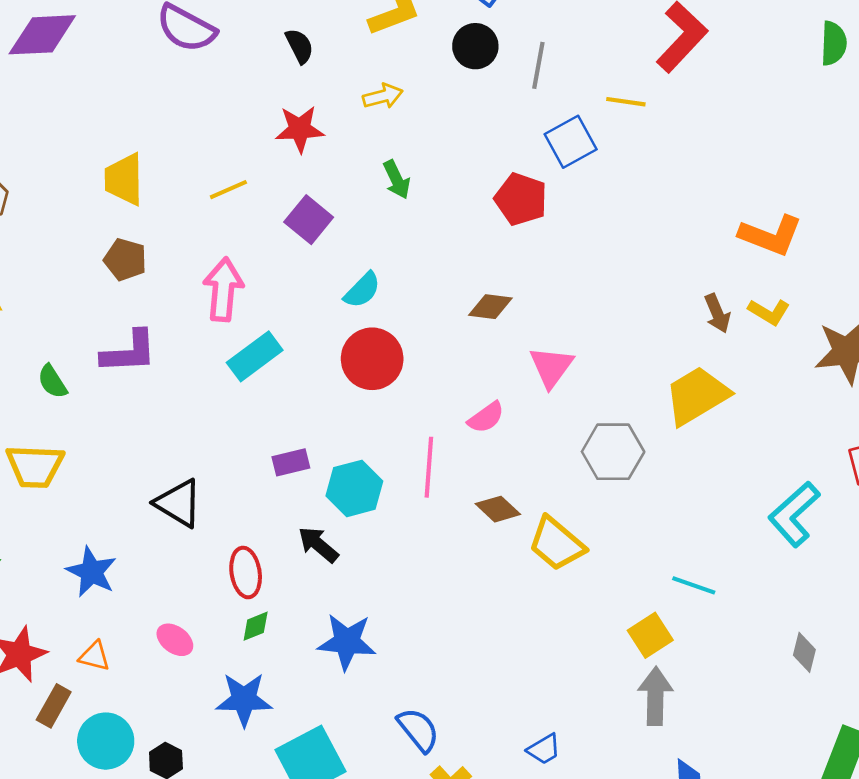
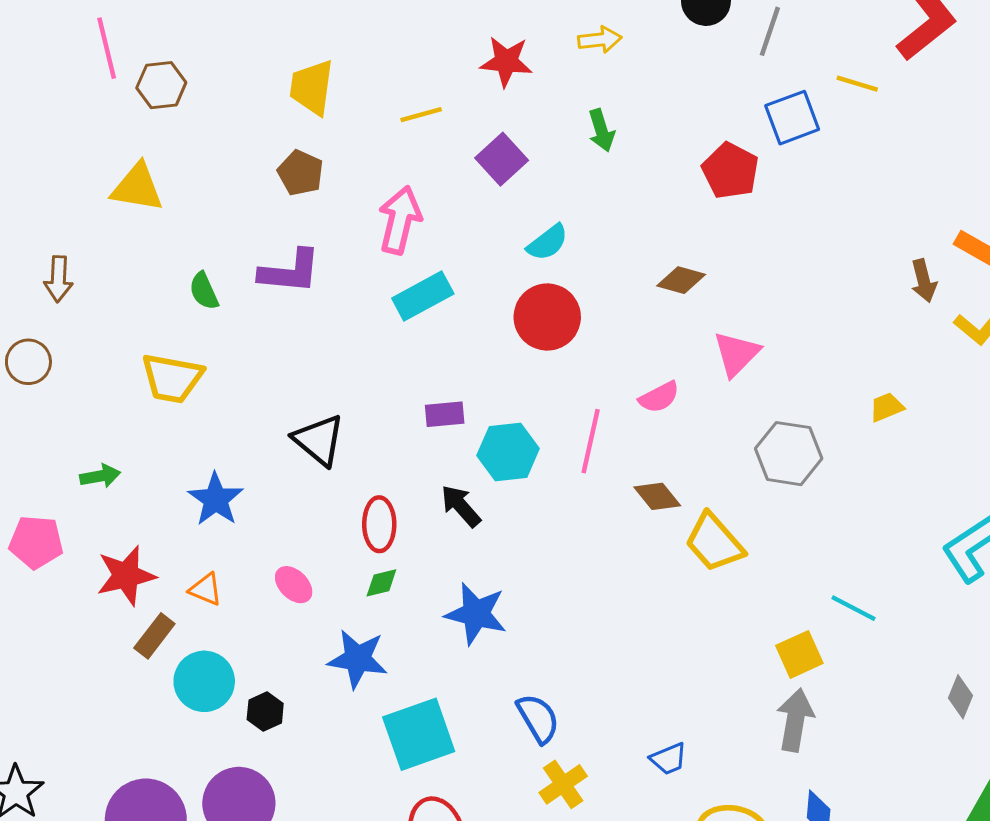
brown arrow: (717, 313) -> (924, 281), moved
yellow trapezoid: (697, 396) -> (887, 407), size x0.5

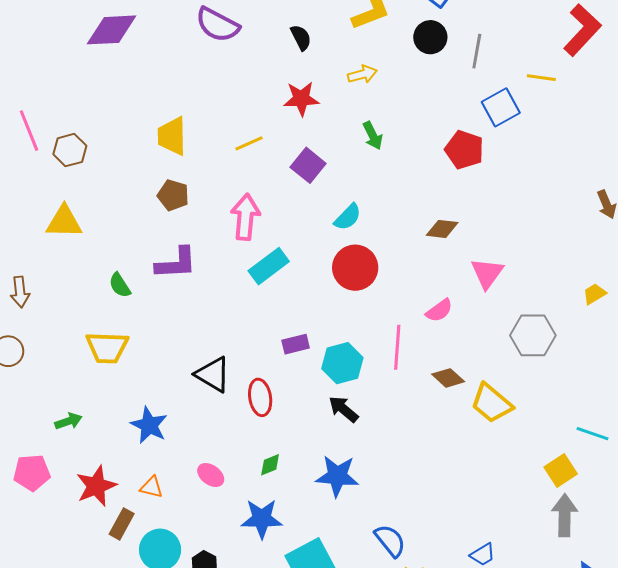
black arrow: (461, 506) -> (343, 409), moved
red ellipse: (379, 524) -> (260, 397), moved

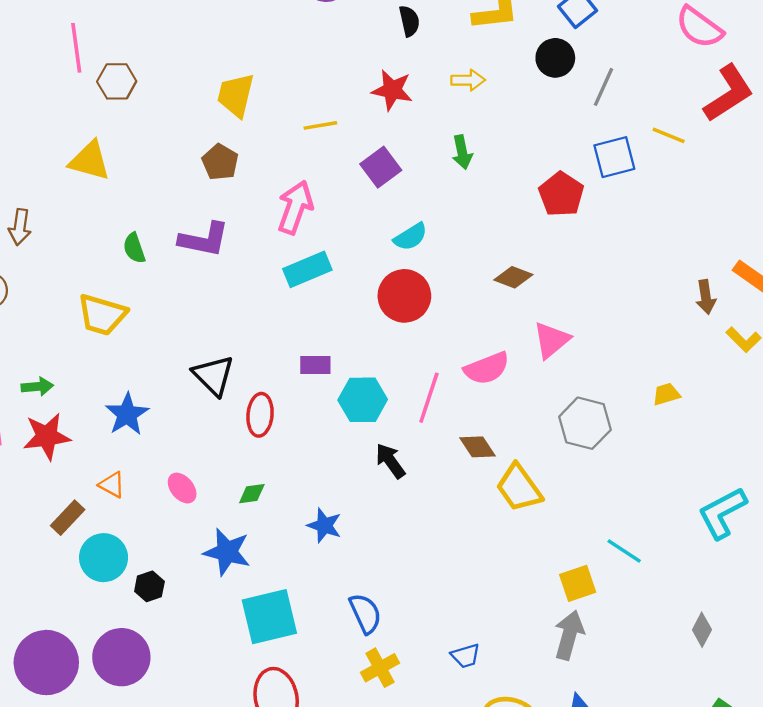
pink semicircle: (439, 310) -> (487, 368), size x1.4
black arrow: (343, 409) -> (390, 461), moved
blue star: (337, 476) -> (324, 525), size x0.7
red star: (96, 486) -> (47, 436), moved

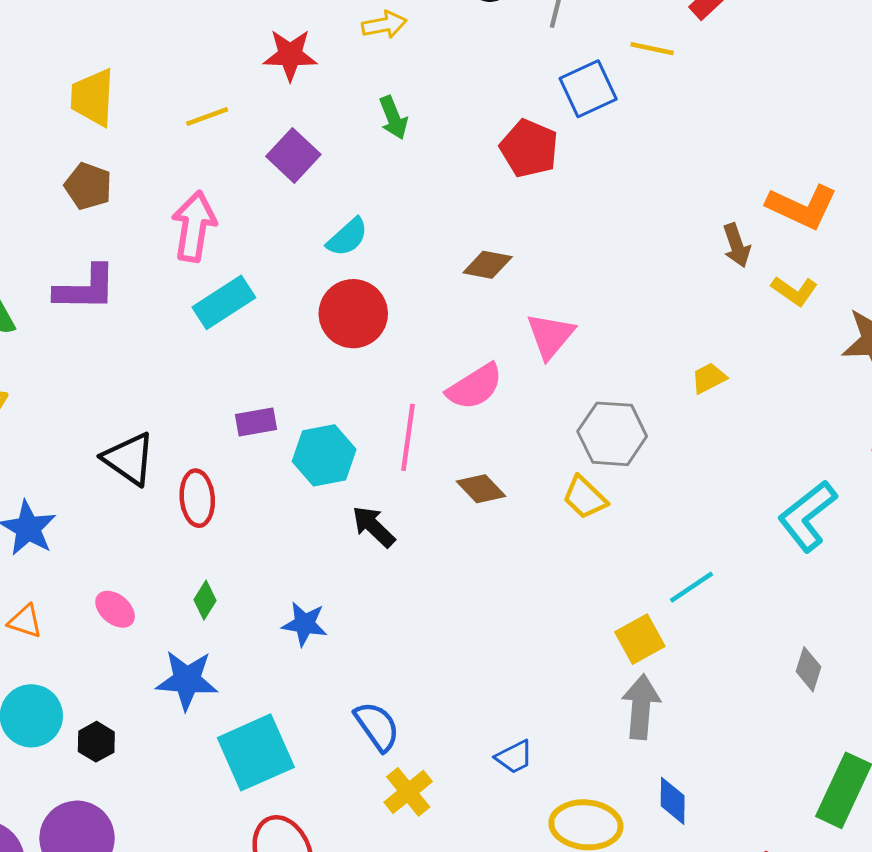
yellow trapezoid: (519, 488) -> (585, 497), moved, size x0.7
green diamond: (252, 494) -> (205, 600), turned -40
cyan line: (624, 551) -> (691, 587), turned -57

